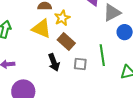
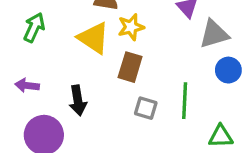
brown rectangle: (66, 42) -> (130, 67), turned 54
black arrow: (54, 62) -> (78, 100), moved

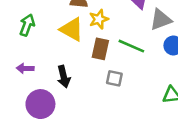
green line: (185, 101) -> (131, 46), moved, turned -65

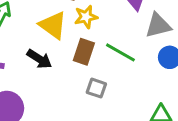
black arrow: (64, 77) -> (39, 59), moved, turned -50

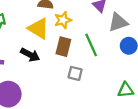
green line: (120, 52) -> (91, 45), turned 40

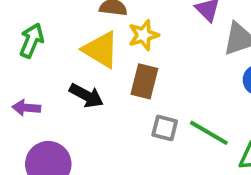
green line: (91, 45) -> (209, 133), moved, turned -35

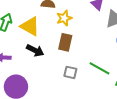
yellow triangle: (101, 50) -> (30, 26), moved
gray square: (165, 128) -> (70, 72), moved

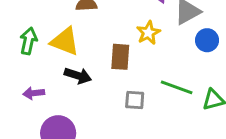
yellow star: (64, 18) -> (148, 33), moved

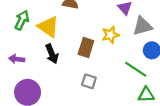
black arrow: (78, 76) -> (52, 54), turned 36
green line: (177, 87) -> (136, 69), moved

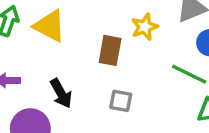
black arrow: (52, 54) -> (61, 93), moved

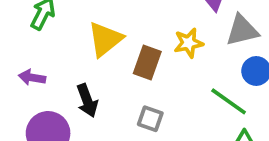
yellow triangle: (50, 26) -> (105, 39), moved, turned 45

